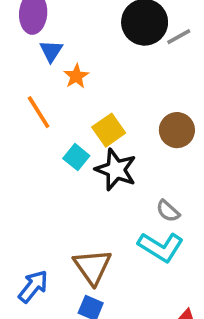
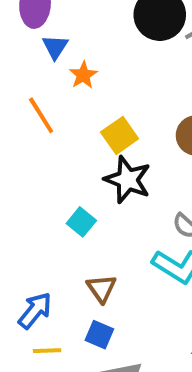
cyan square: (76, 157) -> (81, 222), moved
brown triangle: (92, 267) -> (101, 288), size x0.7

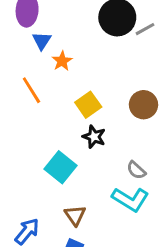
black star: (128, 180) -> (94, 137), size x0.7
cyan square: (81, 222) -> (61, 167), size x1.5

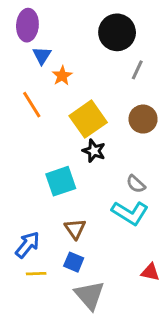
gray line: (145, 29) -> (137, 70), moved, turned -36
yellow square: (88, 105) -> (88, 119), size x1.4
cyan square: (61, 167) -> (61, 181), turned 32

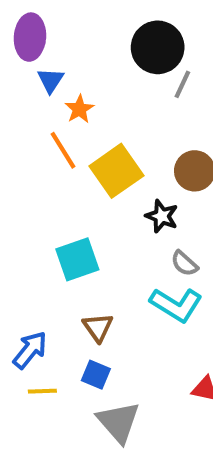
gray line: (137, 70) -> (182, 84), moved
orange line: (32, 105) -> (63, 150), moved
black star: (94, 151) -> (162, 216), moved

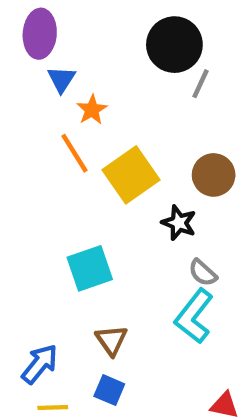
cyan L-shape: (176, 305) -> (194, 316), turned 96

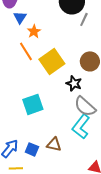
gray semicircle: (203, 273) -> (85, 106), size x1.6
brown triangle: (111, 340) -> (54, 144), moved, turned -42
blue square: (109, 390) -> (32, 149), moved

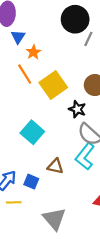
cyan square: (33, 104) -> (32, 132), turned -30
brown triangle: (54, 144) -> (55, 166), moved

